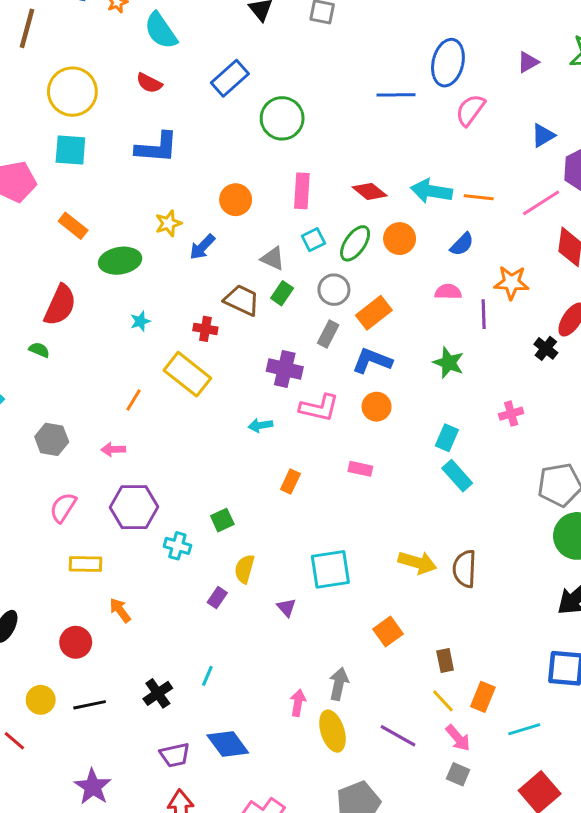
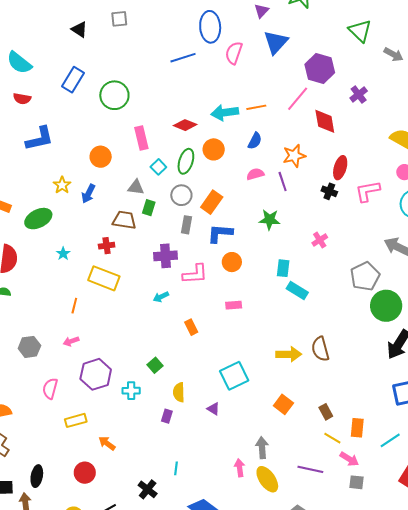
blue triangle: (543, 135) -> (276, 42), moved, size x1.5
orange rectangle: (290, 481) -> (191, 327), turned -35

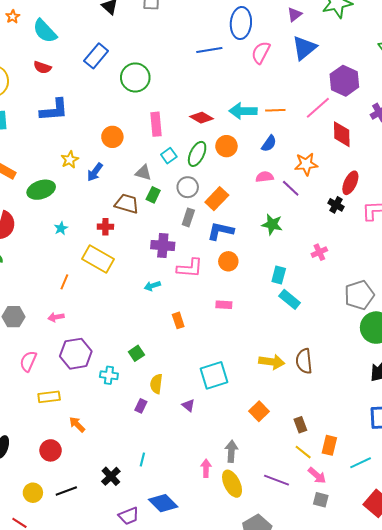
purple line: (283, 182) -> (291, 188), turned -36

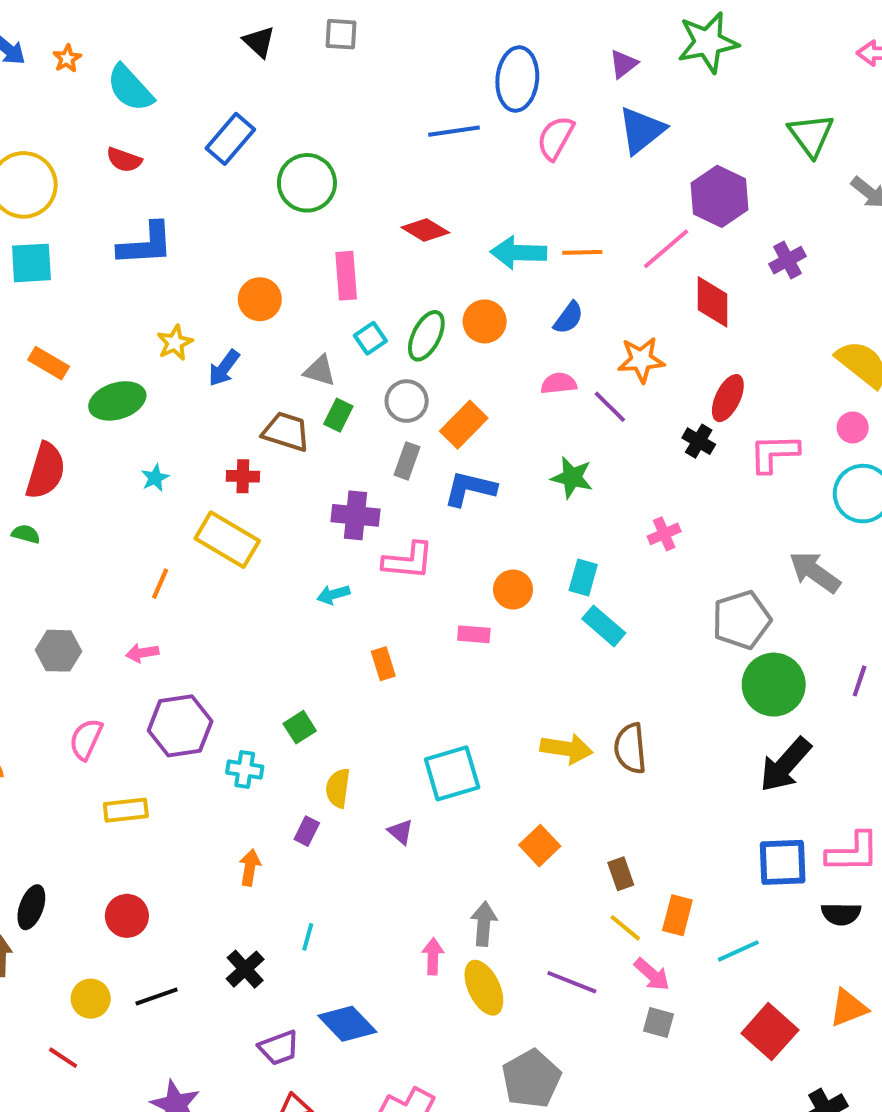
red diamond: (202, 118) -> (425, 230), moved
orange circle: (228, 261) -> (513, 590), moved
orange arrow: (77, 424) -> (250, 867), moved, turned 54

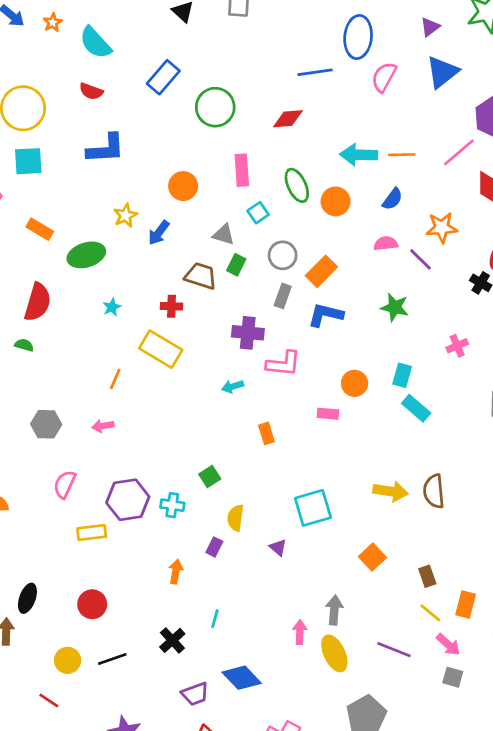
red diamond: (425, 230) -> (288, 119), moved, turned -36
green ellipse: (426, 336) -> (297, 185), moved, turned -52
purple hexagon: (180, 726) -> (128, 500), moved

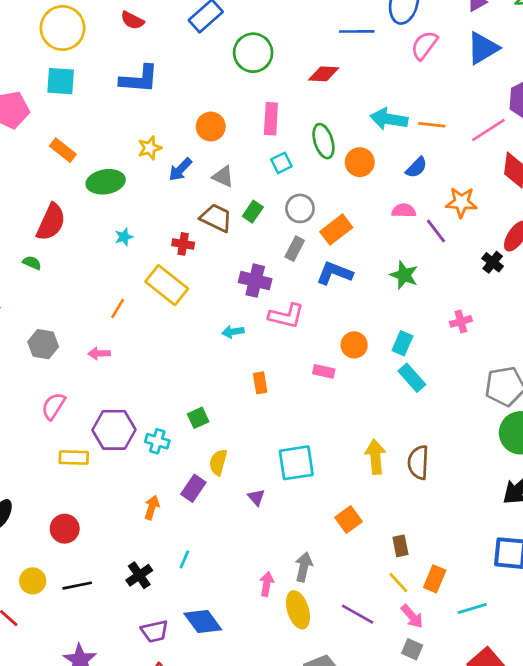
gray triangle: (224, 235) -> (223, 177), moved
yellow arrow: (391, 491) -> (375, 457), turned -112
purple rectangle: (214, 547) -> (193, 488), size x1.4

